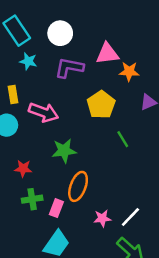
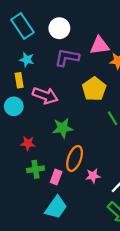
cyan star: (28, 61) -> (27, 60), moved
pink star: (102, 218) -> (93, 176), moved

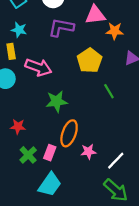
red star: (28, 143) -> (18, 126), moved
green cross: (35, 169) -> (28, 155), moved, turned -35

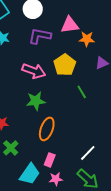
pink arrow: (38, 67) -> (34, 71), moved
pink star: (88, 152) -> (56, 179), moved
pink rectangle: (50, 153) -> (50, 160), moved

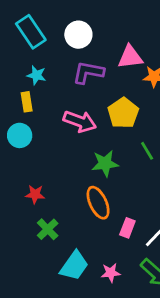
green star: (36, 101) -> (105, 163), moved
orange ellipse: (47, 129) -> (98, 203), turned -45
pink rectangle: (50, 160) -> (127, 228), moved

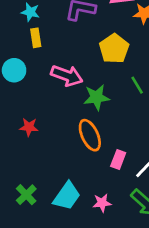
yellow rectangle: (27, 102) -> (36, 38), moved
pink arrow: (80, 121) -> (67, 76), moved
green cross: (48, 229) -> (26, 195), moved

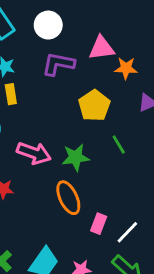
pink arrow: (67, 76) -> (34, 153), moved

